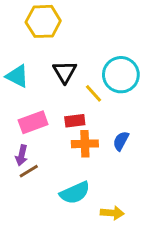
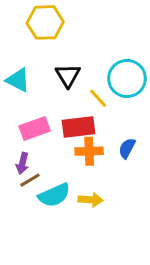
red rectangle: (75, 121) -> (78, 127), size x1.5
cyan semicircle: (75, 193) -> (54, 195), moved
yellow arrow: (112, 213) -> (91, 200), moved

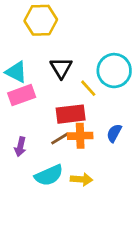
pink rectangle: (35, 129) -> (22, 95), moved
brown line: (30, 180) -> (60, 139), moved

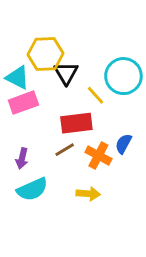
yellow hexagon: (41, 20) -> (46, 54), moved
orange cross: (80, 136) -> (98, 156), moved, turned 30
cyan semicircle: (49, 175) -> (32, 189), moved

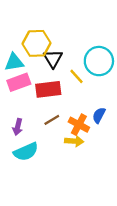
cyan triangle: (18, 78) -> (14, 62), turned -36
red rectangle: (76, 123) -> (48, 89), moved
yellow arrow: (88, 194) -> (74, 141), moved

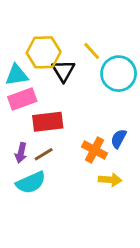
yellow line: (77, 76) -> (92, 51), moved
red rectangle: (48, 89) -> (48, 122), moved
brown line: (52, 120) -> (44, 154), moved
yellow arrow: (74, 141) -> (110, 180), moved

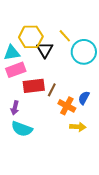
brown line: (44, 154) -> (52, 90), moved, turned -32
cyan semicircle: (31, 183) -> (22, 129), turned 45

